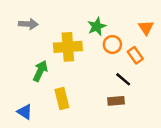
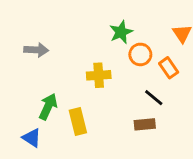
gray arrow: (28, 24) -> (36, 50), moved
yellow cross: (68, 47) -> (99, 75), moved, size x0.7
green arrow: (40, 71) -> (48, 107), moved

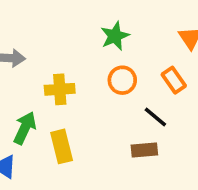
orange circle: (140, 54) -> (122, 80), moved
yellow cross: (99, 75) -> (60, 89), moved

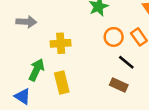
orange circle: (122, 80) -> (114, 37), moved
brown rectangle: (144, 150) -> (119, 85), turned 30

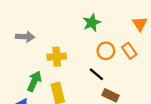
black line: (126, 62) -> (96, 74), moved

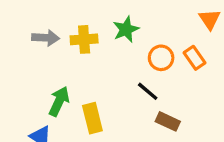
green star: (92, 23) -> (126, 29), moved
yellow cross: (57, 57) -> (84, 39), moved

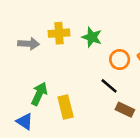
green star: (126, 29) -> (92, 37), turned -30
yellow cross: (84, 39) -> (59, 33), moved

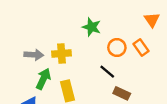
yellow cross: (59, 33) -> (61, 54), moved
gray arrow: (29, 44) -> (34, 55), moved

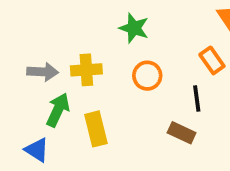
orange circle: (117, 48) -> (147, 76), moved
black line: (107, 72) -> (197, 98), moved, turned 42

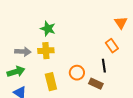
green star: (134, 28) -> (48, 29), moved
orange circle: (147, 76) -> (77, 73), moved
green arrow: (58, 110) -> (16, 72), moved, turned 48

